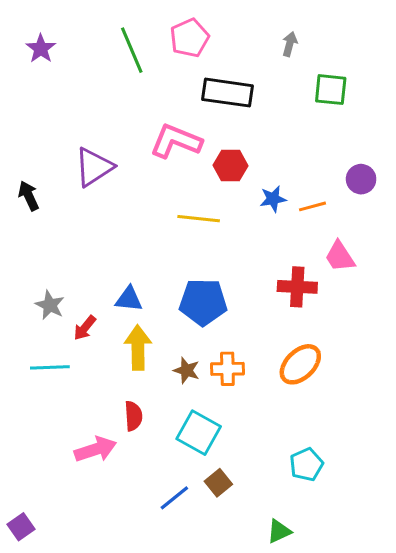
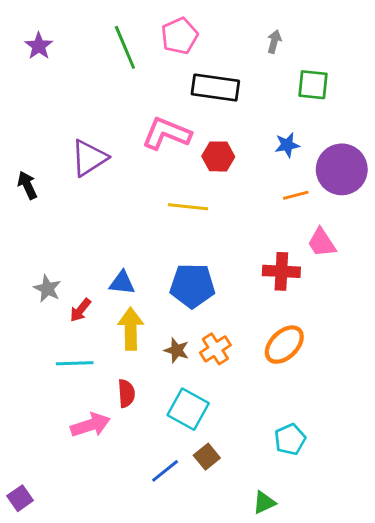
purple circle: (361, 179) -> (342, 169), size x1.8
blue star: (273, 199) -> (287, 145), moved
cyan line: (50, 367) -> (75, 363), moved
orange cross: (227, 369) -> (215, 349), turned -32

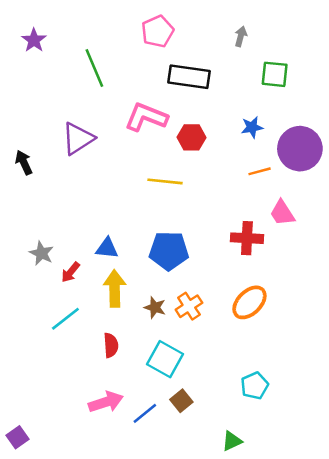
green line: (125, 47) -> (94, 68), moved
cyan line: (75, 363) -> (65, 319), turned -36
pink arrow: (90, 425) -> (106, 402), moved

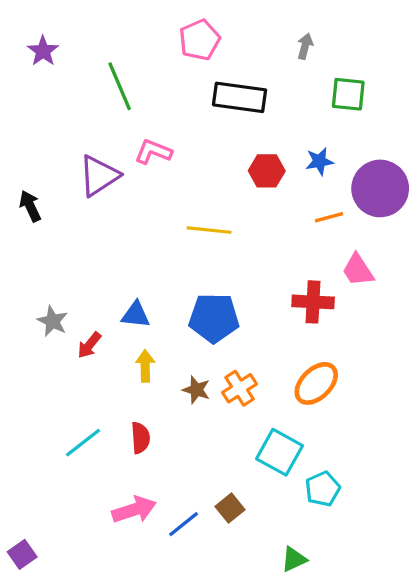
pink L-shape: (146, 117) -> (153, 152), moved, size x0.7
red hexagon: (191, 137) -> (267, 171), moved
yellow arrow: (115, 289) -> (145, 366), size x0.7
cyan line: (65, 319) -> (83, 443), moved
cyan square: (165, 359) -> (279, 452), moved

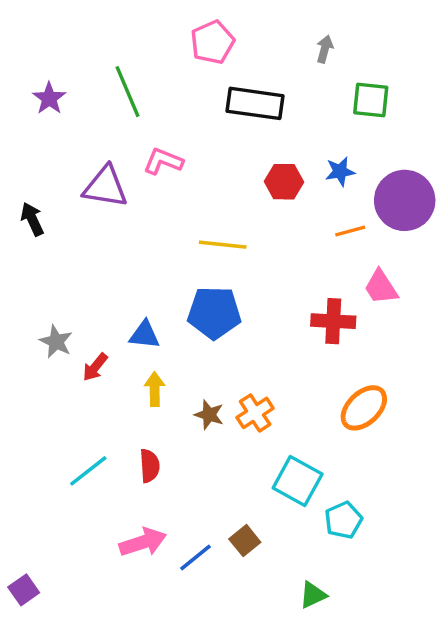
purple star: (43, 51) -> (49, 98), moved
purple triangle: (99, 176) -> (105, 187), turned 42
blue pentagon: (214, 318) -> (214, 313), moved
orange ellipse: (316, 383) -> (364, 408), moved

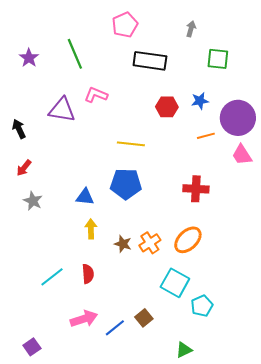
pink trapezoid: (381, 287) -> (242, 155), moved
red arrow: (95, 367) -> (24, 168), moved
orange ellipse: (364, 408) -> (188, 240), moved
purple square: (24, 590) -> (32, 347), moved

